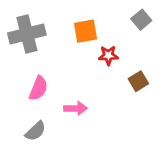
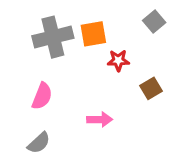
gray cross: (27, 34) -> (53, 37), moved
pink arrow: (76, 108) -> (100, 120), moved

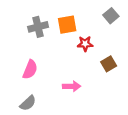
gray cross: (53, 37) -> (38, 27), size x0.7

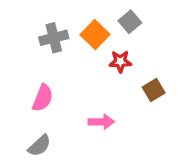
gray square: (111, 16) -> (130, 22), moved
orange square: (67, 25) -> (95, 35), turned -36

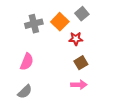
brown square: (154, 90) -> (81, 63), moved
pink arrow: (101, 122) -> (79, 85), moved

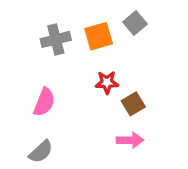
orange square: (60, 22) -> (99, 36), turned 30
red star: (76, 39) -> (107, 82), moved

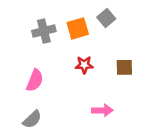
brown square: (133, 104) -> (124, 67), moved, turned 30

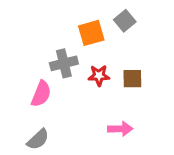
gray cross: (44, 31) -> (64, 63), moved
brown square: (124, 67) -> (132, 79), moved

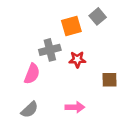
brown square: (132, 79) -> (110, 80), moved
pink arrow: (120, 129) -> (75, 107), moved

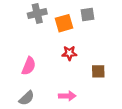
gray square: (98, 16) -> (88, 15), turned 32
gray cross: (50, 50) -> (37, 14), moved

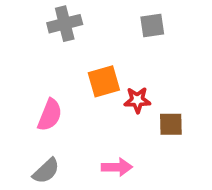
orange square: (64, 23) -> (104, 81), moved
red star: (69, 53) -> (137, 100), moved

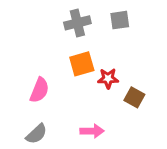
gray cross: (65, 24) -> (77, 23), moved
brown square: (171, 124) -> (134, 97), turned 30

